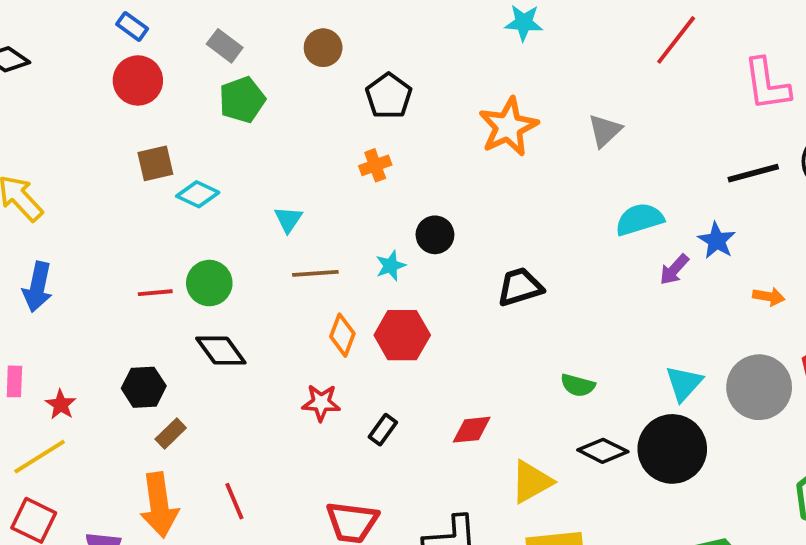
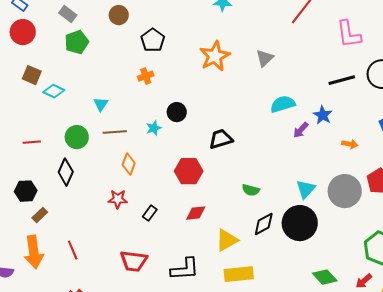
brown square: (155, 163) -> (32, 75), turned 36
green circle: (209, 283) -> (77, 137), moved
red hexagon: (402, 335) -> (189, 171), moved
black diamond: (221, 351) -> (66, 172), turned 60
black diamond: (603, 451) -> (264, 224), turned -55

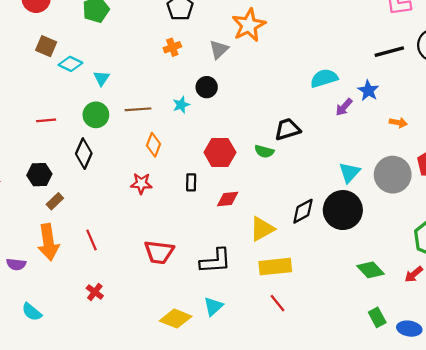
gray triangle: (265, 58) -> (219, 49), moved
cyan triangle: (101, 104) -> (101, 78), moved
black trapezoid: (221, 139) -> (287, 129), moved
green semicircle: (251, 190) -> (264, 151), moved
black rectangle: (150, 213) -> (191, 182), moved, turned -35

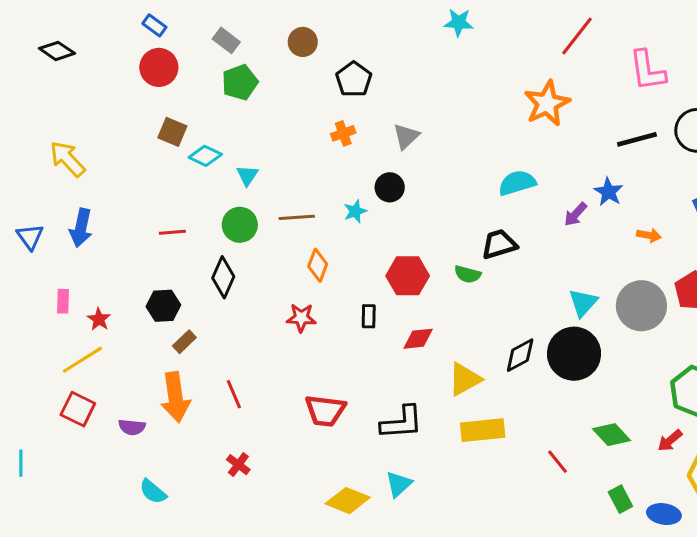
orange star: (249, 25) -> (547, 103), moved
cyan semicircle: (324, 78) -> (517, 183), moved
red line: (278, 303) -> (558, 462), moved

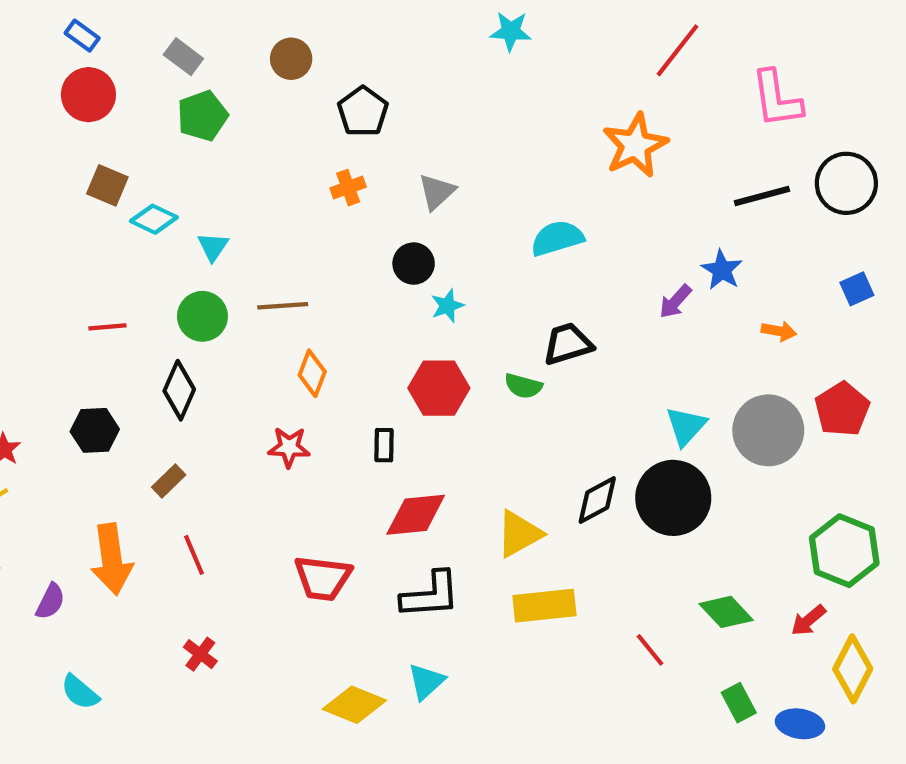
cyan semicircle: (517, 183) -> (557, 238), moved
cyan star: (355, 211) -> (447, 306), moved
red diamond: (418, 339) -> (416, 515), moved, size x1.4
brown rectangle: (184, 342) -> (169, 481), moved
purple semicircle: (132, 427) -> (50, 601), turned -70

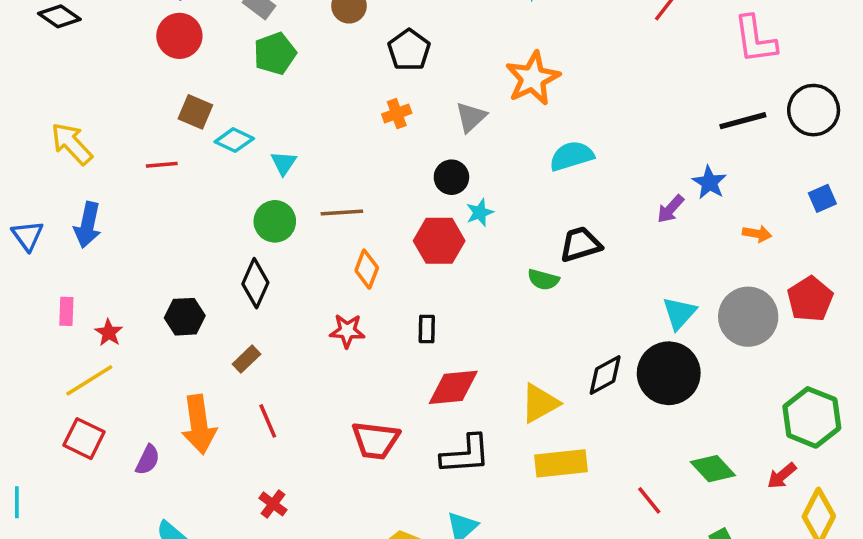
orange star: (635, 145) -> (533, 78), moved
red line: (107, 327) -> (162, 165), moved
red hexagon: (439, 388) -> (439, 241), moved

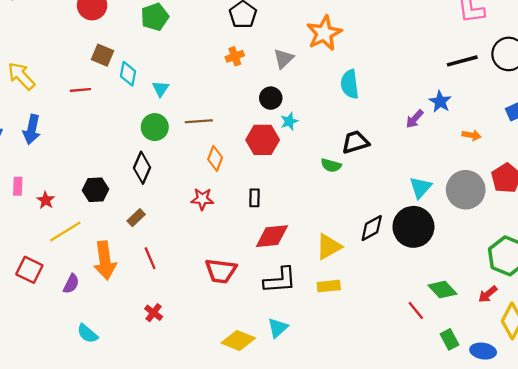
cyan diamond: (234, 140) -> (128, 74), turned 75
cyan semicircle: (572, 156) -> (350, 84), turned -80
yellow line: (89, 380) -> (65, 232), moved
yellow rectangle: (561, 463) -> (329, 286), moved, size x0.7
red line: (649, 500) -> (416, 310), moved

